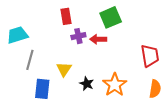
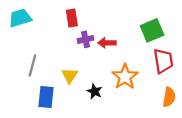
green square: (111, 17) -> (152, 30), moved
cyan trapezoid: (17, 35) -> (20, 18), moved
orange star: (115, 85) -> (125, 77), moved

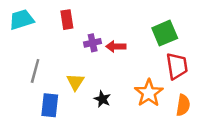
red rectangle: (72, 18) -> (67, 20), moved
orange star: (125, 77) -> (149, 93), moved

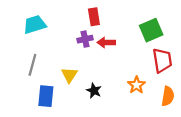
cyan trapezoid: (22, 20) -> (35, 25), moved
red rectangle: (67, 20) -> (94, 17), moved
orange star: (149, 93) -> (137, 85), size x0.7

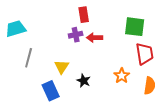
cyan trapezoid: (35, 25) -> (16, 29), moved
green square: (151, 30) -> (135, 27), turned 30
blue rectangle: (46, 96) -> (51, 91), moved, turned -30

